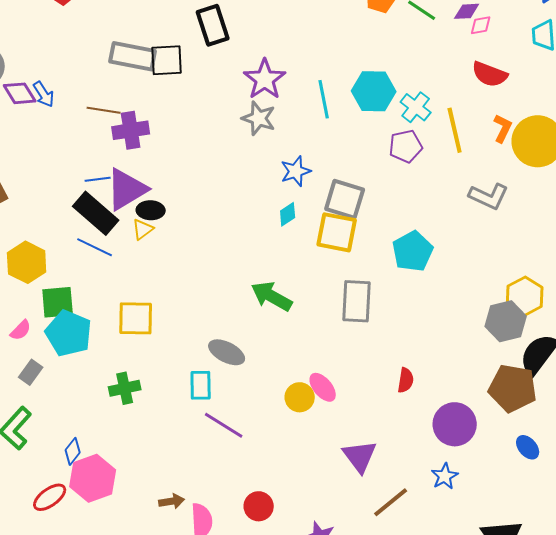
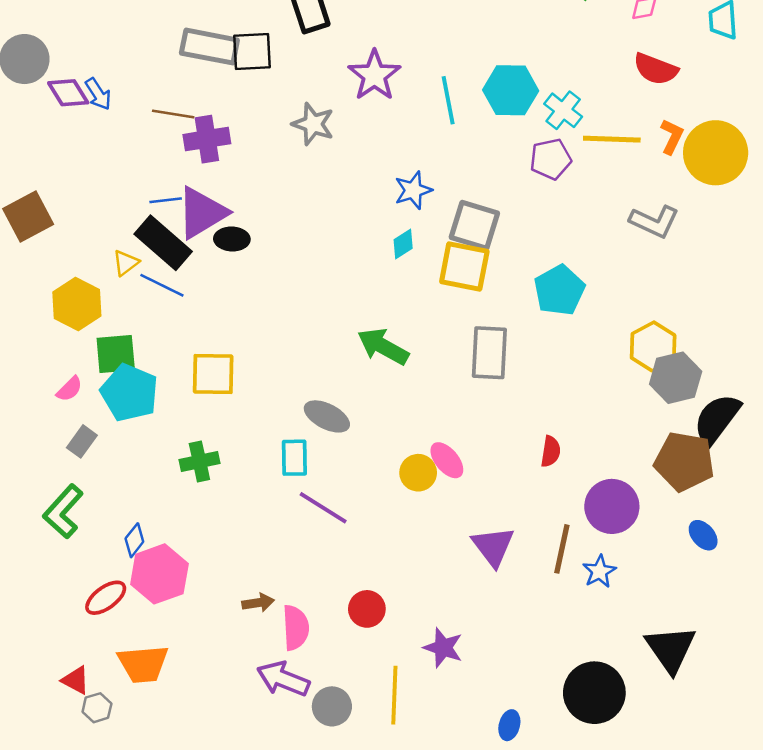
gray star: (259, 118) -> (313, 124), moved
yellow line: (455, 130) -> (612, 139), turned -75
yellow triangle: (143, 229) -> (126, 263), moved
yellow hexagon: (525, 296) -> (653, 346), moved
brown line: (391, 502) -> (562, 549), moved, turned -39

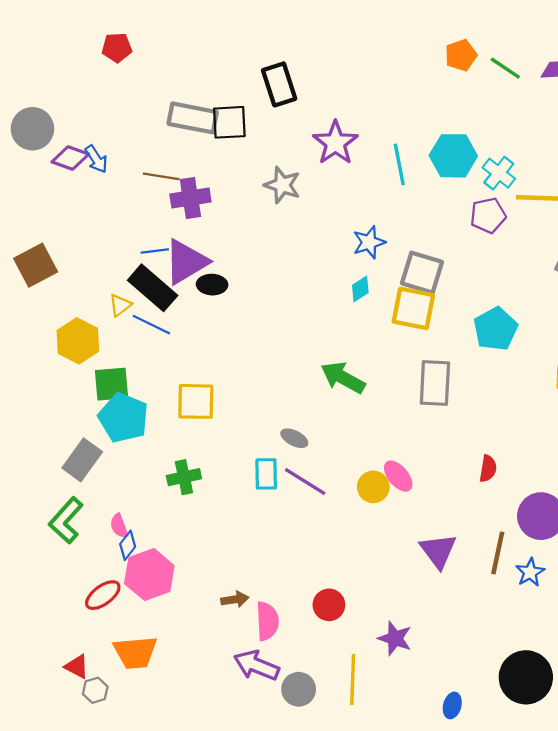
purple diamond: (68, 93) -> (70, 158), turned -39
pink semicircle: (69, 389) -> (119, 526), moved, turned 115
gray ellipse: (327, 416) -> (294, 438), size x0.7
gray rectangle: (82, 441) -> (82, 460), size x1.5
purple line: (323, 508) -> (305, 481), moved

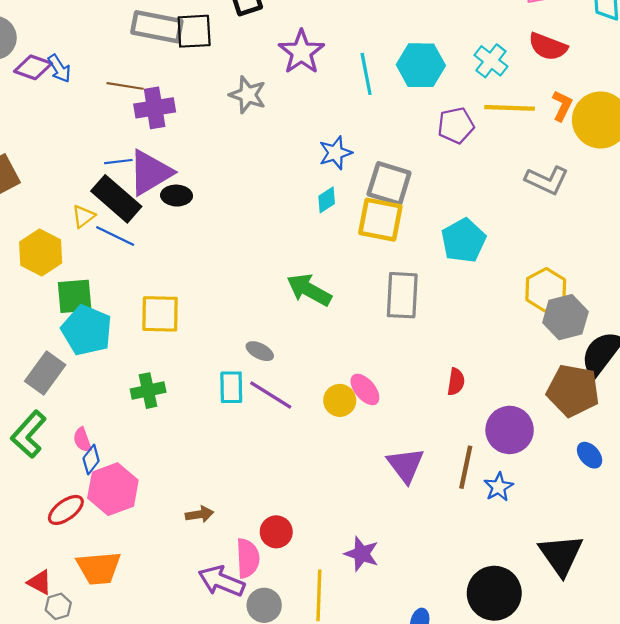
cyan cross: (499, 173) -> (491, 61), moved
red circle: (329, 605) -> (276, 532), moved
pink semicircle: (267, 621) -> (248, 558), moved

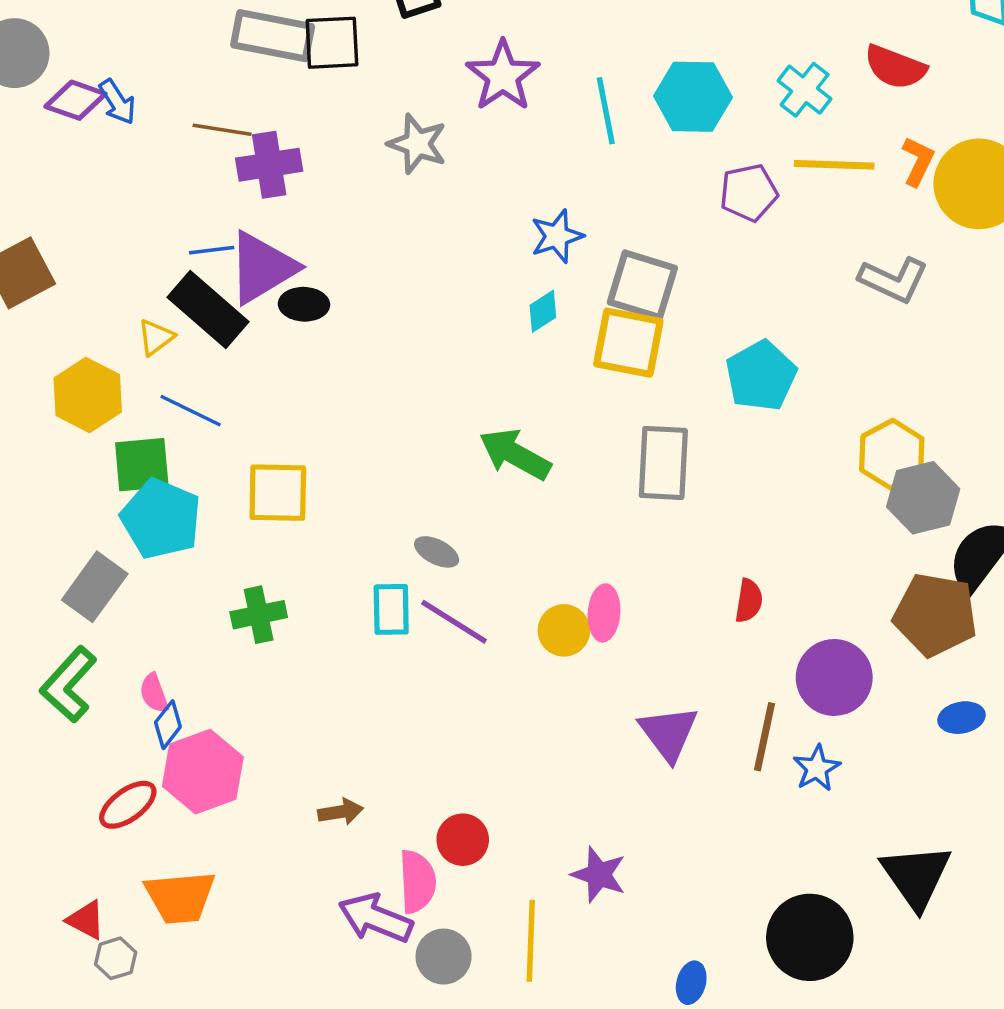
blue line: (115, 236) -> (191, 411), moved
pink ellipse: (365, 389) -> (604, 613), turned 44
blue ellipse: (590, 455) -> (962, 718), turned -60

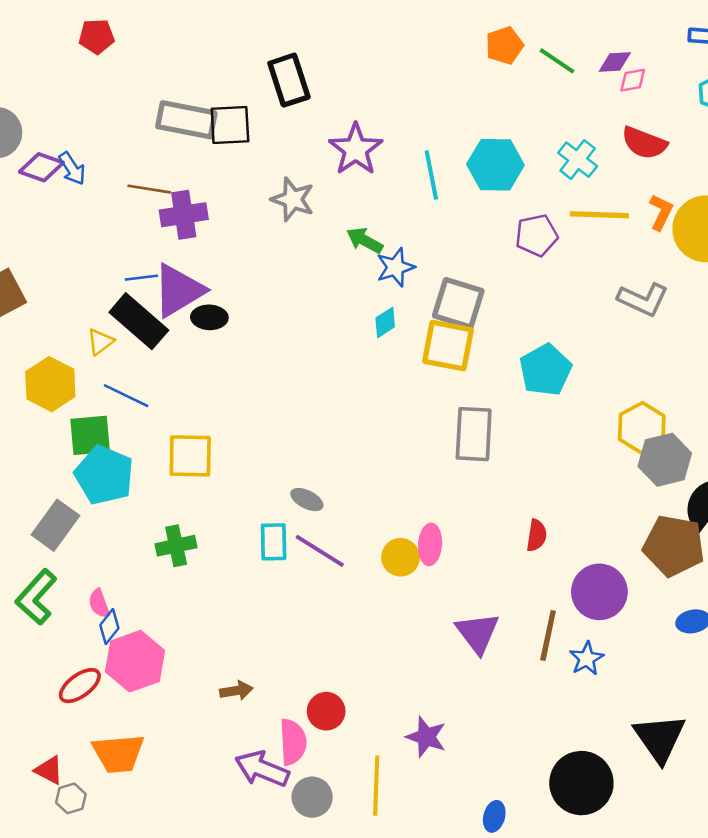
green arrow: (515, 454) -> (365, 240), moved, size x0.7

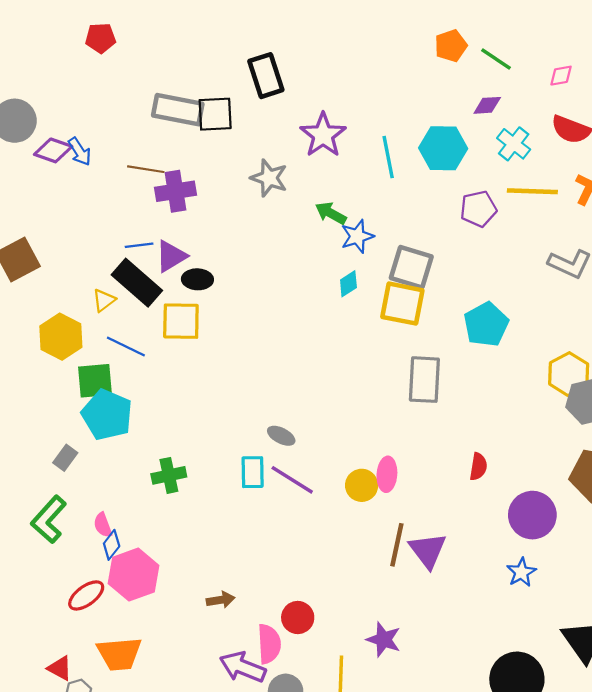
purple diamond: (615, 62) -> (487, 105), moved
purple triangle: (179, 290) -> (171, 256), size x0.7
yellow square: (190, 456) -> (181, 321), moved
gray rectangle: (55, 525) -> (65, 458), size x0.6
brown line: (548, 635) -> (397, 545), moved

